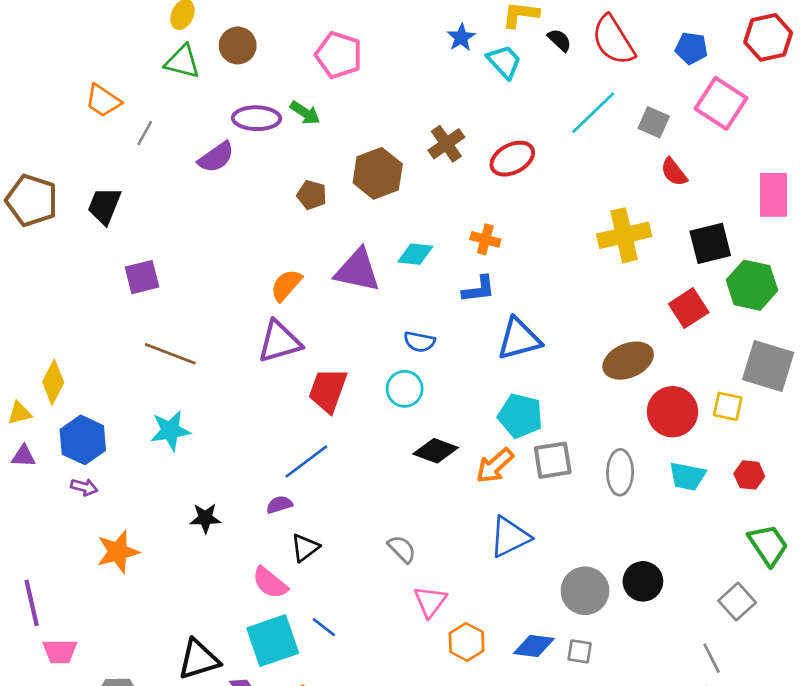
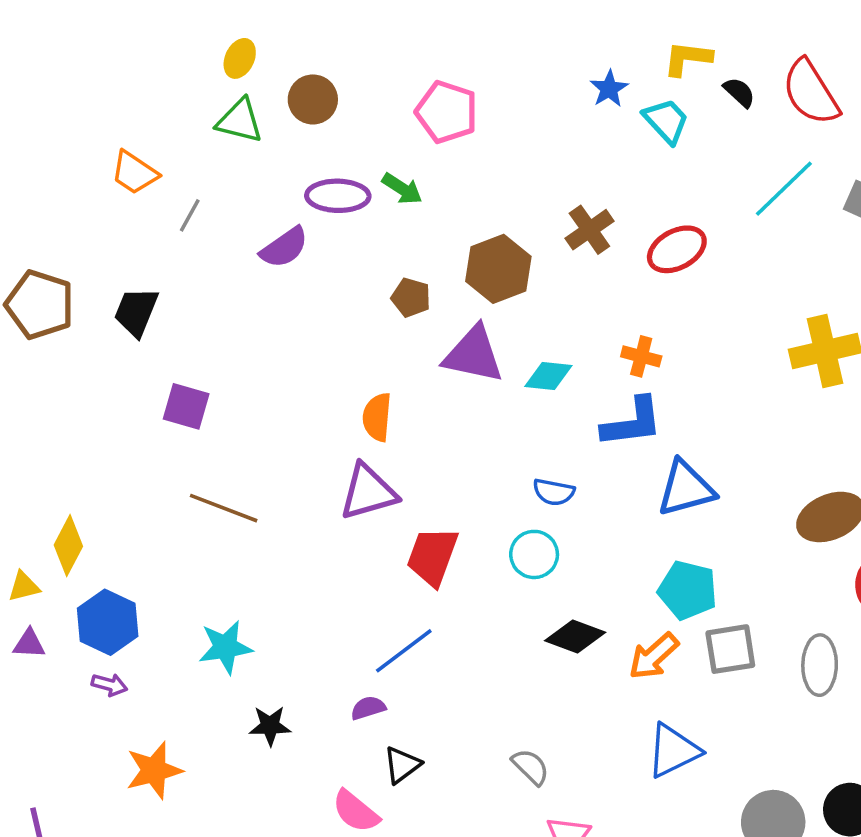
purple triangle: (357, 270) -> (473, 355), moved
purple square: (142, 277) -> (186, 406), turned 30
orange semicircle: (286, 285) -> (377, 417), turned -36
blue L-shape: (479, 289) -> (632, 422), size x1.4
cyan star: (170, 431) -> (225, 647), moved

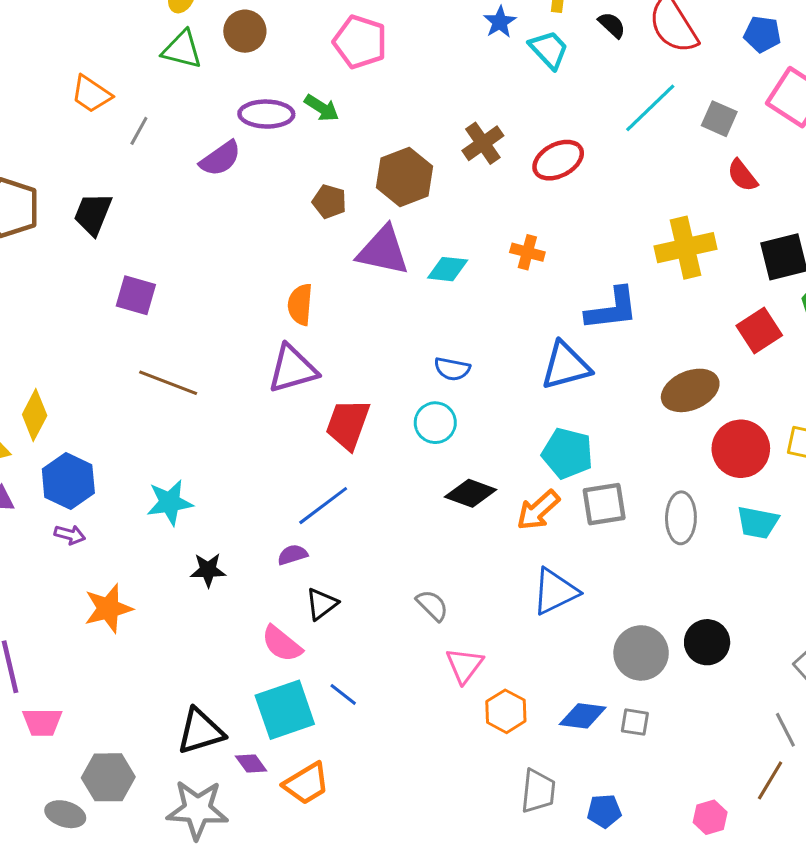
blue L-shape: (632, 422) -> (612, 309), moved

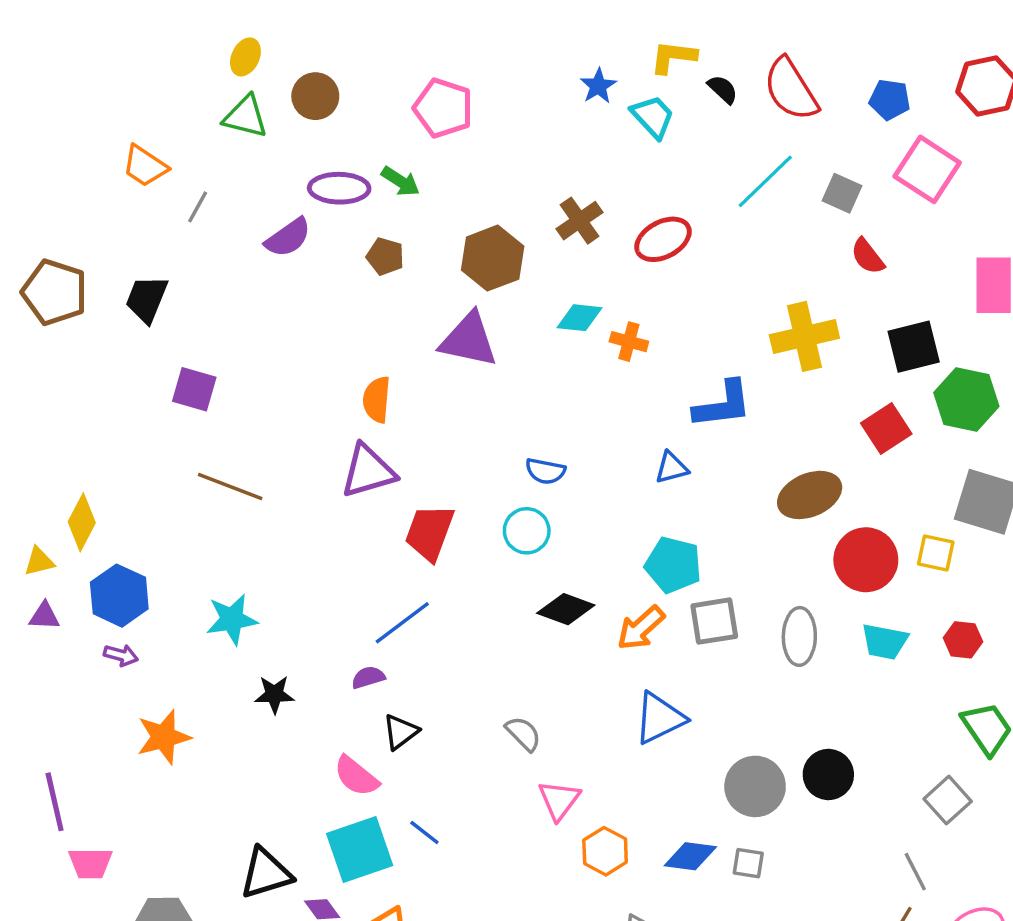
brown pentagon: (329, 202) -> (385, 256), moved
cyan diamond: (448, 269) -> (579, 318), moved
blue triangle: (566, 366) -> (672, 468), size x0.6

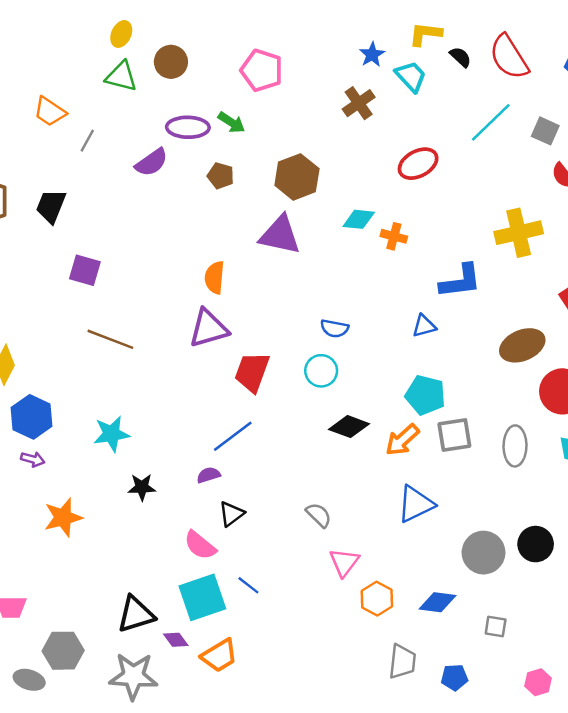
brown cross: (579, 221) -> (359, 103), moved
gray square: (748, 863) -> (496, 626), moved

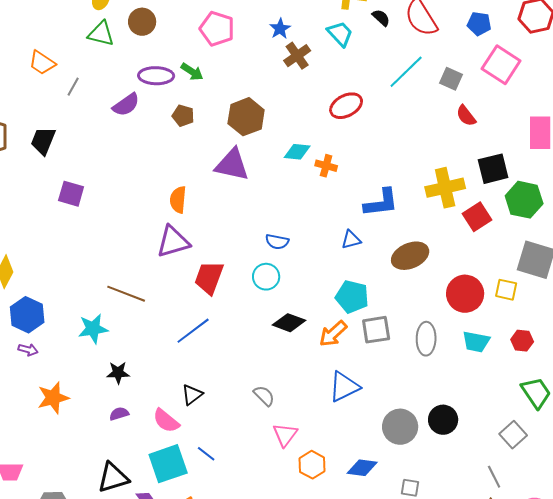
blue star: (372, 55) -> (280, 29), moved
yellow cross: (519, 233) -> (445, 188), moved
brown line: (110, 339) -> (126, 294), moved
brown ellipse: (522, 345) -> (410, 256), moved
purple semicircle: (208, 475) -> (119, 414), moved

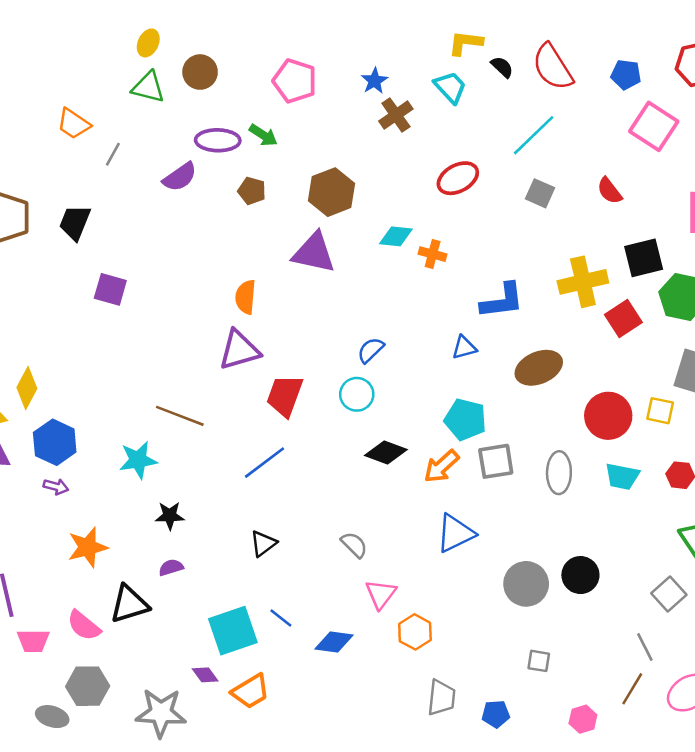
gray square: (451, 79) -> (540, 193), moved
blue semicircle: (277, 242) -> (371, 350), turned 125
pink semicircle: (166, 421) -> (84, 626), moved
blue diamond: (362, 468) -> (334, 642), moved
black triangle: (113, 478) -> (129, 604), moved

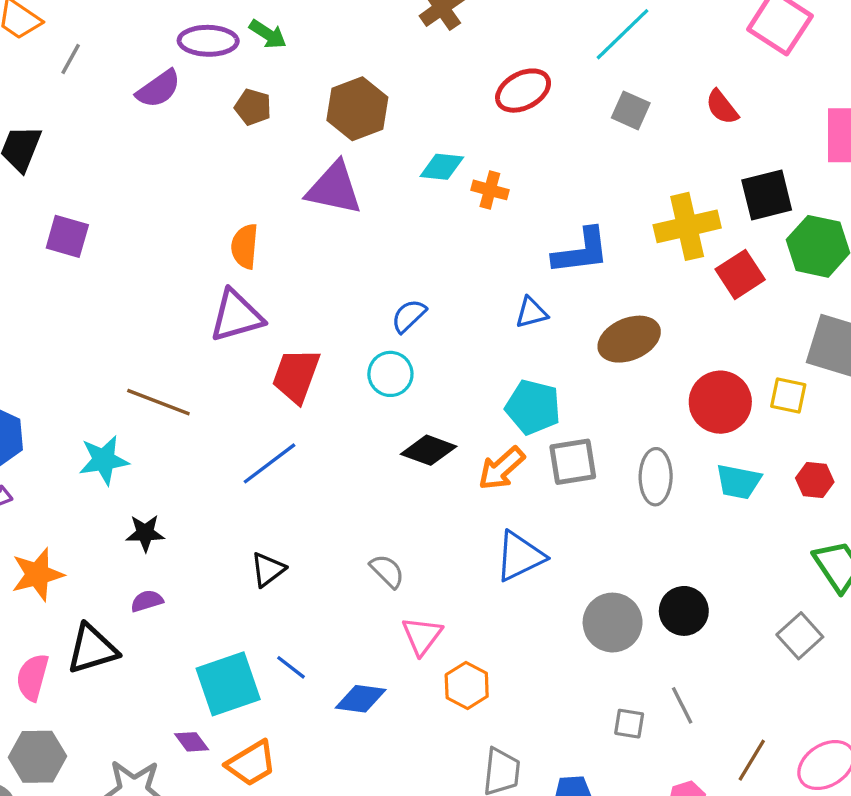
pink semicircle: (84, 626) -> (32, 677), turned 66
gray line: (645, 647) -> (682, 705), moved

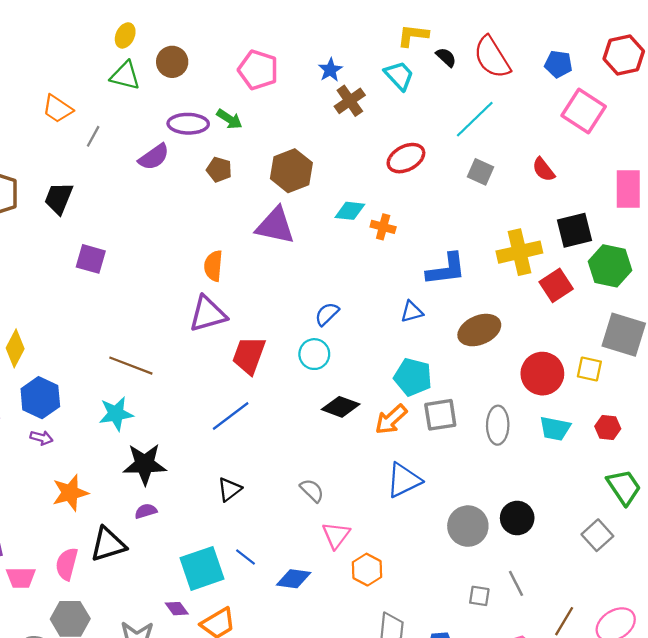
brown line: (158, 402) -> (131, 366), moved
black star: (145, 533) -> (145, 464), size x1.6

